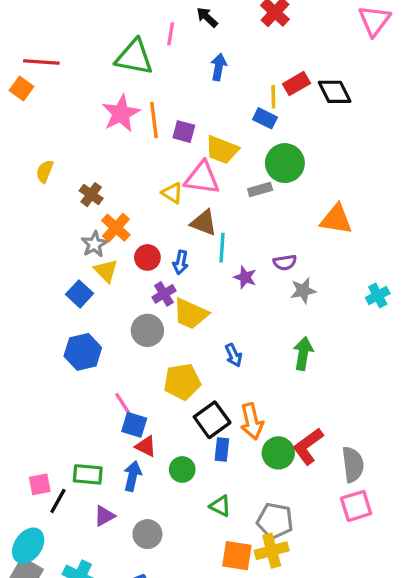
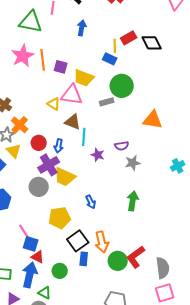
purple cross: (164, 294) -> (49, 165), size x1.5
blue arrow: (133, 476) -> (30, 275), size x1.4
green triangle: (220, 506) -> (45, 293), moved

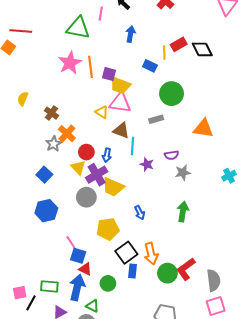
blue rectangle: (110, 59) -> (150, 66), moved
yellow trapezoid: (84, 78) -> (120, 85), moved
gray rectangle: (107, 102) -> (156, 119), moved
yellow triangle: (14, 151) -> (78, 167), moved

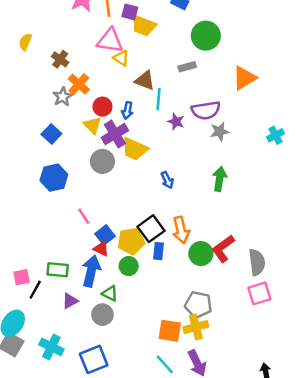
pink triangle: (120, 103) -> (110, 41), moved
orange triangle: (203, 128) -> (244, 78), turned -40
purple semicircle: (172, 155) -> (206, 110), size x1.6
yellow pentagon: (108, 229) -> (131, 241), moved
blue square: (78, 256) -> (105, 235), moved, turned 35

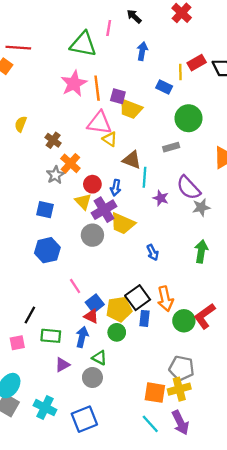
purple semicircle: (206, 110) -> (188, 188), turned 56
blue square: (51, 134) -> (45, 210), turned -30
blue arrow: (91, 271) -> (82, 337), size x0.7
black line: (35, 290) -> (30, 315), moved

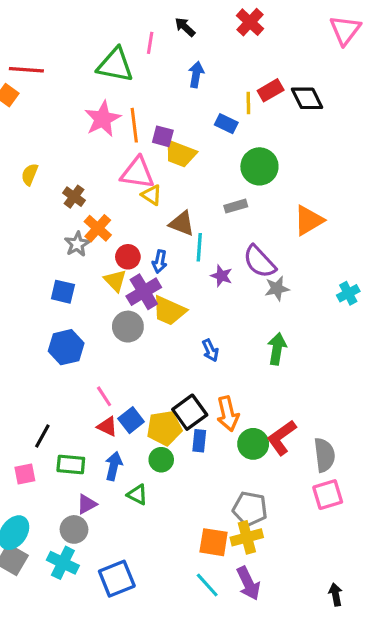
red triangle: (91, 316) -> (107, 426), moved
gray circle: (92, 377) -> (74, 529), moved

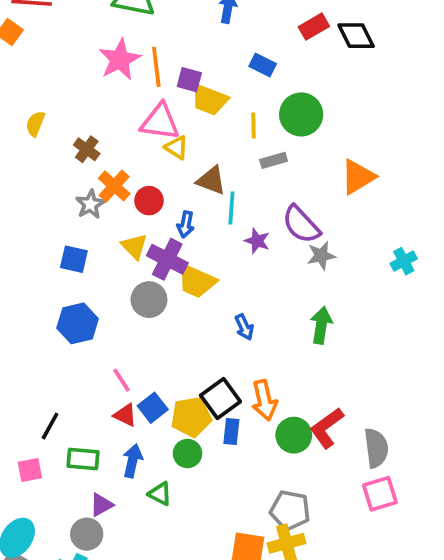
yellow line: (248, 103) -> (253, 125), moved
red circle: (128, 257) -> (149, 201), moved
purple cross: (144, 292) -> (167, 259), turned -32

